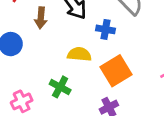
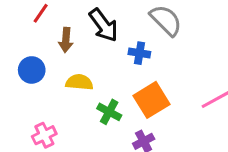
yellow semicircle: (79, 54) -> (79, 82), moved
green cross: (60, 87) -> (109, 112), moved

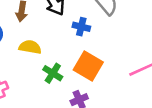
orange square: (151, 100) -> (88, 66), turned -32

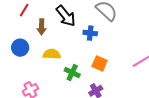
orange square: (88, 66) -> (100, 63), size x0.7

